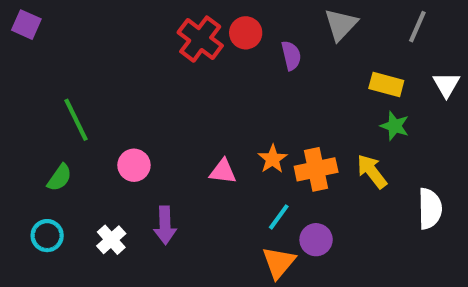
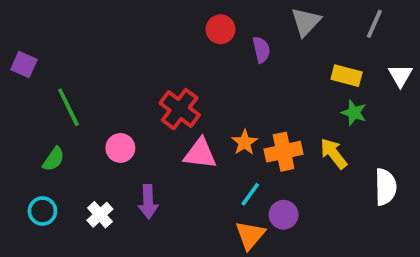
purple square: (26, 25) -> (24, 65), moved
red cross: (200, 39) -> (180, 109), moved
pink triangle: (223, 171) -> (200, 154), size x1.4

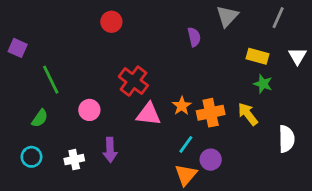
red circle: (220, 29) -> (111, 22), moved
white cross: (100, 215) -> (74, 160), turned 30

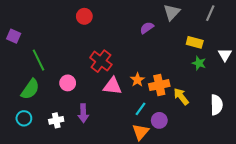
purple semicircle: (194, 37) -> (147, 28), turned -112
white triangle: (297, 56) -> (225, 55), moved
yellow arrow: (248, 114) -> (181, 96), moved
green semicircle: (40, 118) -> (30, 89), size x1.5

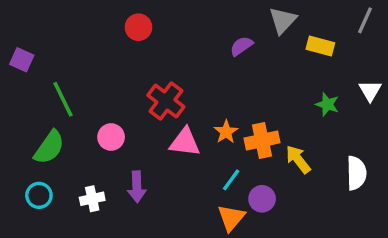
gray line: (210, 13) -> (365, 20), moved
yellow rectangle: (195, 42) -> (320, 46), moved

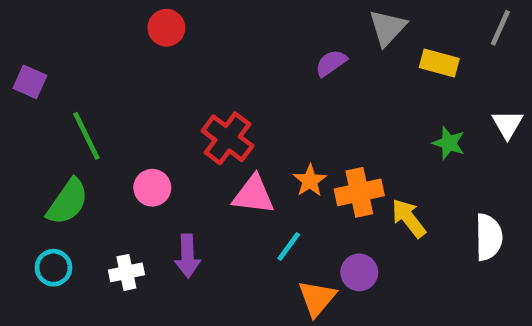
red circle: (138, 27) -> (166, 28), moved
cyan line: (231, 180) -> (289, 247), moved

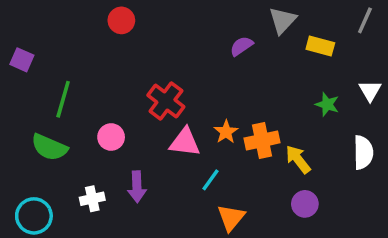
green line: (86, 136) -> (63, 99), turned 42
green semicircle: (68, 202) -> (49, 147), turned 78
white semicircle: (489, 237) -> (363, 152), moved
cyan circle: (53, 268) -> (34, 216), moved, size x1.4
purple circle: (359, 272) -> (305, 204), moved

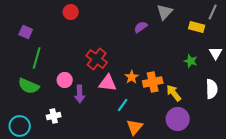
yellow rectangle: (320, 46) -> (197, 27), moved
purple square: (22, 60) -> (26, 32), moved
purple arrow: (137, 187) -> (80, 94), moved
purple circle: (305, 204) -> (178, 119), size x1.5

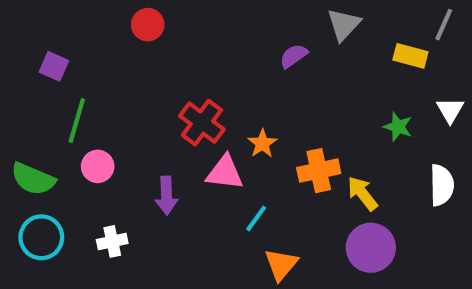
orange star: (132, 77) -> (262, 143), moved
pink circle: (65, 80) -> (98, 166), moved
green semicircle: (29, 86) -> (33, 179), moved
cyan circle: (20, 126) -> (41, 237), moved

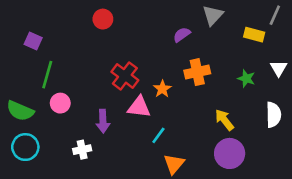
red circle: (148, 25) -> (103, 19), moved
orange cross: (319, 171) -> (197, 72), moved
white cross: (112, 241) -> (82, 150), moved

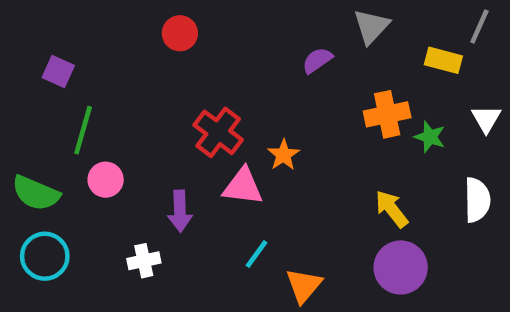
orange cross: (197, 72) -> (387, 114), moved
cyan line: (158, 135) -> (256, 254), moved

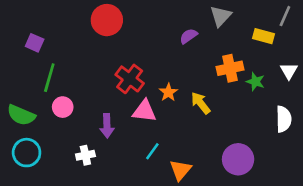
red circle: (180, 33) -> (107, 20), size x1.5
yellow arrow: (392, 209) -> (201, 103), moved

